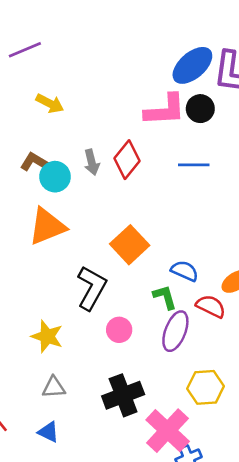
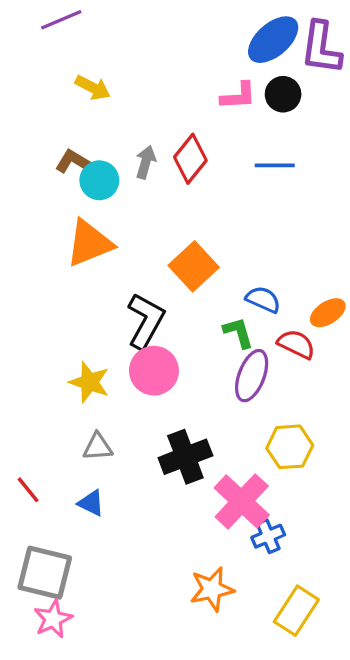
pink L-shape: (165, 110) -> (238, 96), size x0.7
gray arrow: (92, 162) -> (146, 162), turned -150
pink circle: (119, 330) -> (154, 371), moved, size x1.5

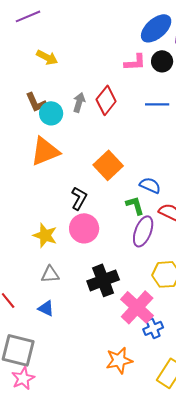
brown L-shape: (74, 162) -> (36, 102), turned -145
black L-shape: (146, 321) -> (79, 198), size x0.7

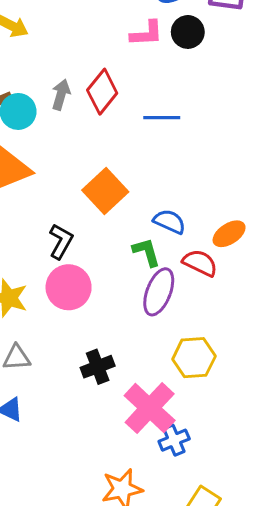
blue line: (157, 104) -> (162, 118), moved
black cross: (103, 280) -> (98, 367), size x0.7

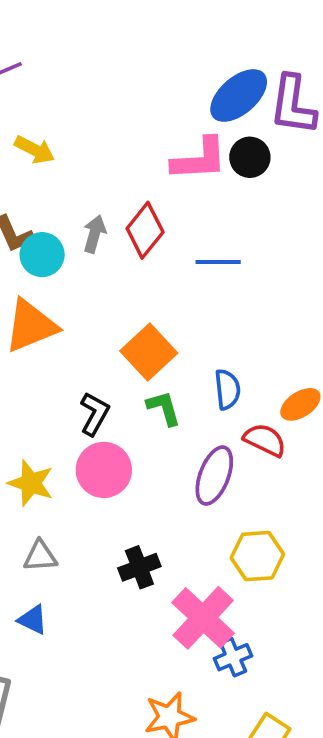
pink L-shape: (147, 34) -> (199, 159), size x1.4
blue semicircle: (169, 222) -> (227, 389), turned 60
green L-shape: (147, 252) -> (164, 408), moved

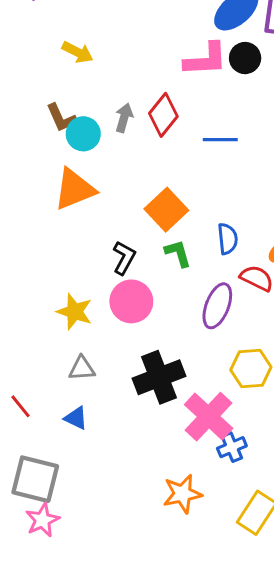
black cross: (139, 567) -> (159, 377), size x1.6

